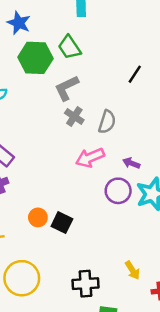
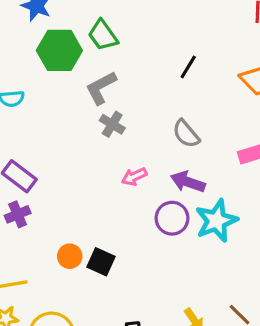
gray semicircle: (107, 122) -> (186, 134), moved, turned 125
pink arrow: (90, 158) -> (134, 177), size x0.7
purple arrow: (131, 163) -> (188, 182), size x1.5

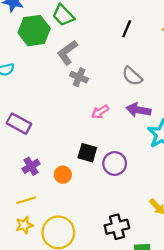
purple cross: (18, 214) -> (31, 166), moved
purple circle: (172, 218) -> (115, 163), moved
black square: (101, 262) -> (87, 153), moved

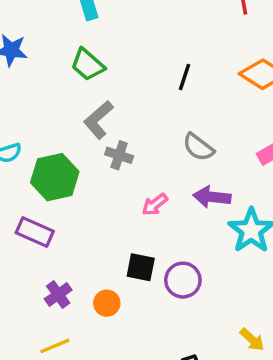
green hexagon: (34, 31) -> (55, 177), moved

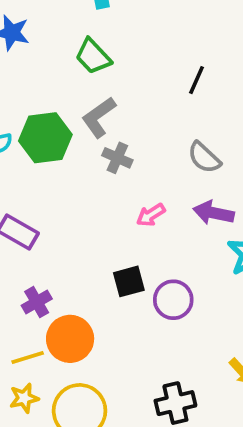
green hexagon: (55, 177) -> (45, 138), moved
black square: (141, 267) -> (129, 281), turned -32
orange circle: (107, 303) -> (70, 339), moved, size x1.6

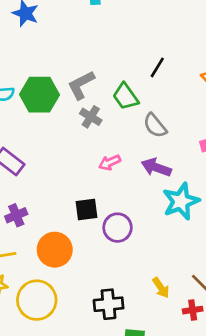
green trapezoid: (93, 56) -> (125, 96), moved
orange circle: (70, 339) -> (55, 250), moved

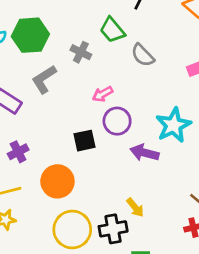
gray L-shape: (81, 85) -> (44, 79), moved
purple arrow: (156, 167) -> (144, 153), moved
purple circle: (117, 228) -> (117, 121), moved
yellow arrow: (161, 288) -> (135, 208), moved
yellow circle: (37, 300) -> (72, 230), moved

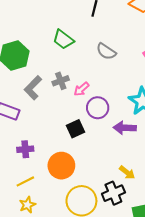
green trapezoid: (112, 30) -> (63, 40), moved
gray cross: (81, 52) -> (61, 81), moved, turned -35
purple cross: (18, 152) -> (25, 149), turned 35

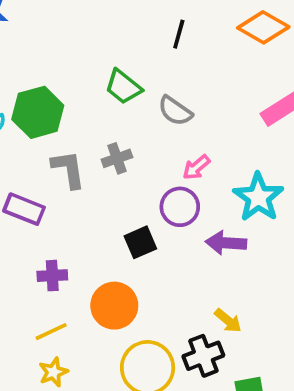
gray semicircle: (106, 51) -> (175, 111), moved
gray L-shape: (33, 88) -> (68, 169), turned 125
pink arrow: (81, 89) -> (196, 167), moved

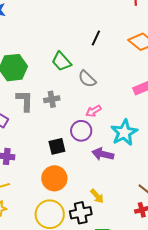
orange circle: (114, 306) -> (54, 178), moved

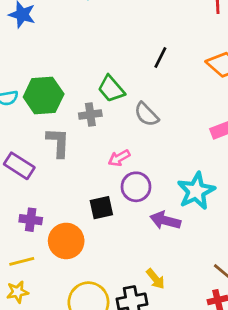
gray cross: (52, 99) -> (90, 115), moved
pink arrow: (94, 111) -> (119, 158), moved
orange circle: (54, 178) -> (66, 241), moved

